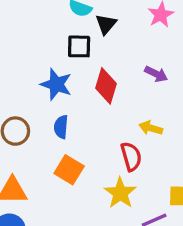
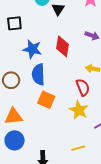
black square: (79, 46) -> (14, 23), moved
blue semicircle: (61, 127) -> (38, 74), size x1.5

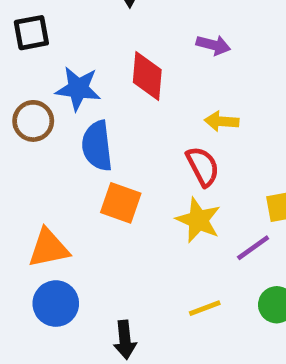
brown circle: (11, 80) -> (33, 121), moved

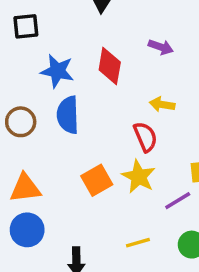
brown circle: (33, 121) -> (21, 122), moved
orange square: (121, 203) -> (97, 180), moved, turned 36

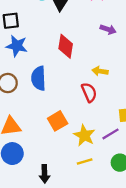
purple arrow: (161, 47) -> (108, 29), moved
blue star: (57, 71) -> (17, 46), moved
yellow star: (139, 177) -> (84, 135), moved

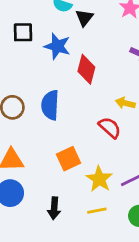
blue star: (17, 46) -> (57, 46), moved
red semicircle: (89, 92) -> (110, 128), turned -30
black arrow: (45, 174) -> (54, 208), moved

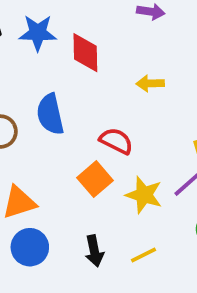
red semicircle: (110, 128) -> (116, 141), moved
yellow line: (97, 211) -> (143, 255), moved

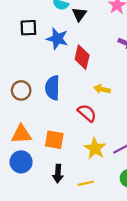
yellow arrow: (150, 83) -> (102, 89), moved
orange square: (95, 179) -> (54, 140), moved, turned 36

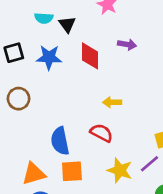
red diamond: (82, 57) -> (90, 56), moved
blue semicircle: (53, 88) -> (60, 141), moved
brown circle: (21, 90) -> (19, 99), moved

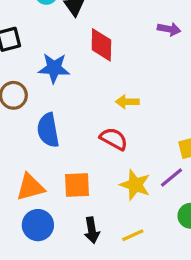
purple arrow: (127, 44) -> (169, 29), moved
blue star: (49, 57) -> (54, 68), moved
blue semicircle: (60, 141) -> (48, 130), moved

